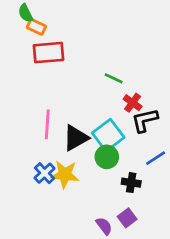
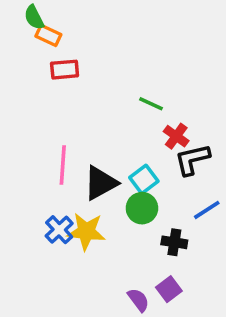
red rectangle: (49, 53) -> (65, 70), size x0.7
cyan square: (108, 135) -> (144, 179), size x0.7

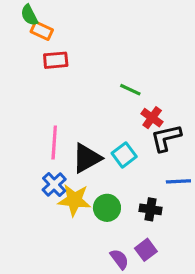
green circle: (142, 208) -> (107, 208), moved
blue line: (207, 210) -> (178, 181), turned 30
blue cross: (59, 230) -> (54, 185), moved

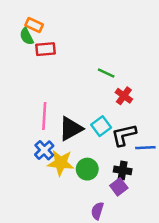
green semicircle: (29, 15) -> (27, 36), moved
black L-shape: (166, 138) -> (124, 135), moved
purple square: (146, 250) -> (119, 187), moved
purple semicircle: (119, 259) -> (97, 211), turned -126

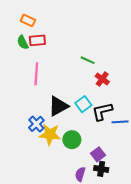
green semicircle: (27, 36) -> (23, 42), moved
pink line: (44, 116) -> (36, 74), moved
black cross: (123, 170) -> (101, 169), moved

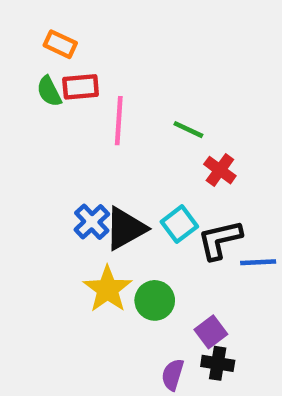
pink line: (36, 74) -> (119, 121), moved
blue cross: (36, 124) -> (92, 222), moved
yellow star: (50, 134) -> (108, 289), turned 30

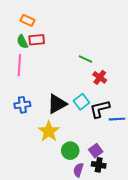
pink line: (119, 121) -> (19, 65), moved
blue cross: (92, 222) -> (22, 105), moved, turned 35
green circle: (155, 300) -> (70, 151), moved

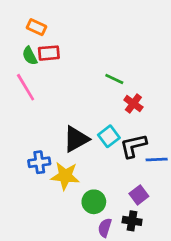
pink line: (19, 65) -> (26, 87), turned -35
blue cross: (22, 105) -> (39, 162), moved
yellow star: (49, 131) -> (65, 176), turned -30
purple square: (96, 151) -> (139, 195), moved

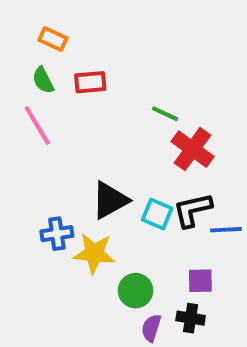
red rectangle: (49, 53) -> (90, 82), moved
red cross: (133, 104) -> (193, 149), size x1.5
cyan square: (109, 136) -> (157, 214), moved, turned -30
purple square: (139, 195) -> (200, 281), turned 36

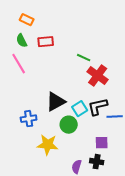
cyan square: (157, 214) -> (80, 109), turned 35
yellow star: (94, 253) -> (48, 145), moved
green circle: (135, 291) -> (69, 125), moved

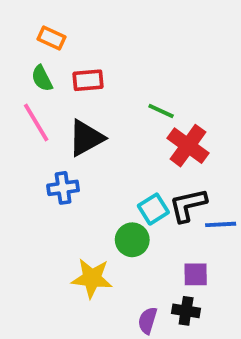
black triangle: (56, 102) -> (86, 138), moved
blue cross: (29, 119) -> (63, 188), moved

